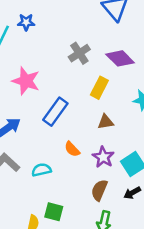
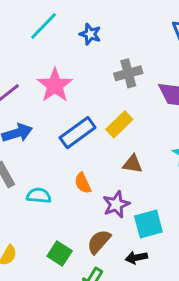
blue star: (26, 22) -> (90, 34), moved
yellow rectangle: (99, 88) -> (119, 124), moved
green square: (54, 212) -> (60, 253), moved

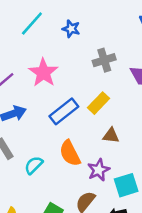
orange semicircle: (83, 183) -> (70, 153), size x1.5
cyan semicircle: (39, 196) -> (34, 165), turned -48

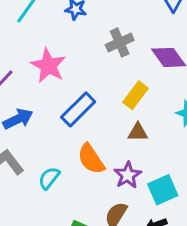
yellow rectangle: (99, 103) -> (135, 95), moved

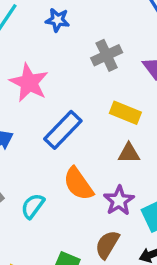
yellow rectangle: (135, 95) -> (125, 113), turned 76

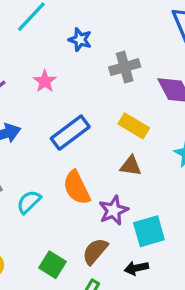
blue star: (57, 20) -> (80, 40), moved
pink star: (29, 83) -> (45, 81), size x0.6

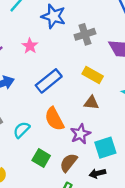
blue star: (80, 40) -> (54, 16), size x1.5
green square: (52, 265) -> (41, 158), moved

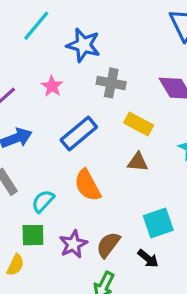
gray cross: (85, 34) -> (111, 83), moved, turned 30
purple star: (80, 134) -> (73, 244), moved
green square: (41, 158) -> (33, 235), moved, turned -30
black arrow: (97, 173) -> (148, 259), turned -126

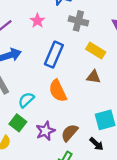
blue rectangle: (79, 134) -> (54, 55), turned -30
green square: (33, 235) -> (18, 123), turned 35

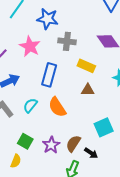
pink star: (37, 21) -> (30, 46), size x1.5
cyan semicircle: (26, 100) -> (30, 105), moved
black arrow: (97, 144) -> (91, 153), moved

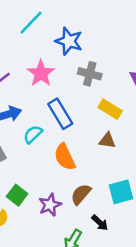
blue rectangle: (49, 75) -> (60, 114), turned -55
cyan semicircle: (30, 105) -> (33, 134), moved
brown semicircle: (73, 144) -> (81, 194), moved

